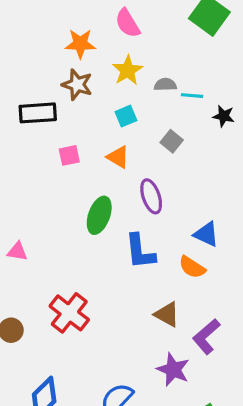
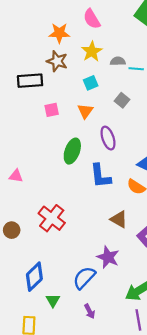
orange triangle: (118, 157) -> (85, 111), turned 35
purple star: (173, 370) -> (108, 257), moved

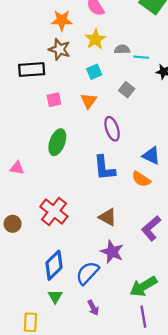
green ellipse: (72, 151) -> (57, 142), moved
brown triangle: (119, 219) -> (108, 217), moved
blue diamond: (34, 277) -> (54, 265), moved

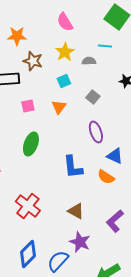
orange star: (62, 20) -> (17, 36), moved
cyan line: (141, 57) -> (105, 46), moved
purple ellipse: (112, 129) -> (96, 132), moved

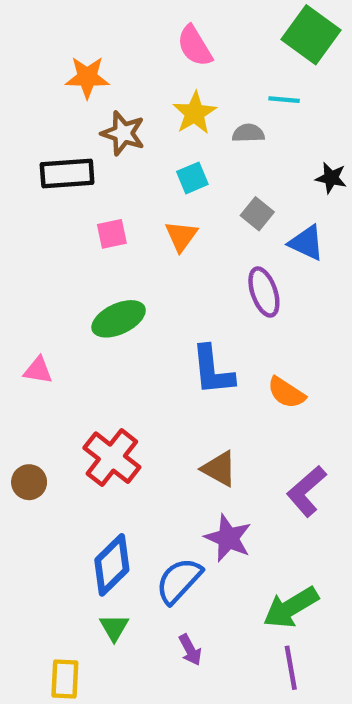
green ellipse: (31, 144) -> (119, 319), turned 45
blue triangle: (115, 156) -> (306, 243), moved

